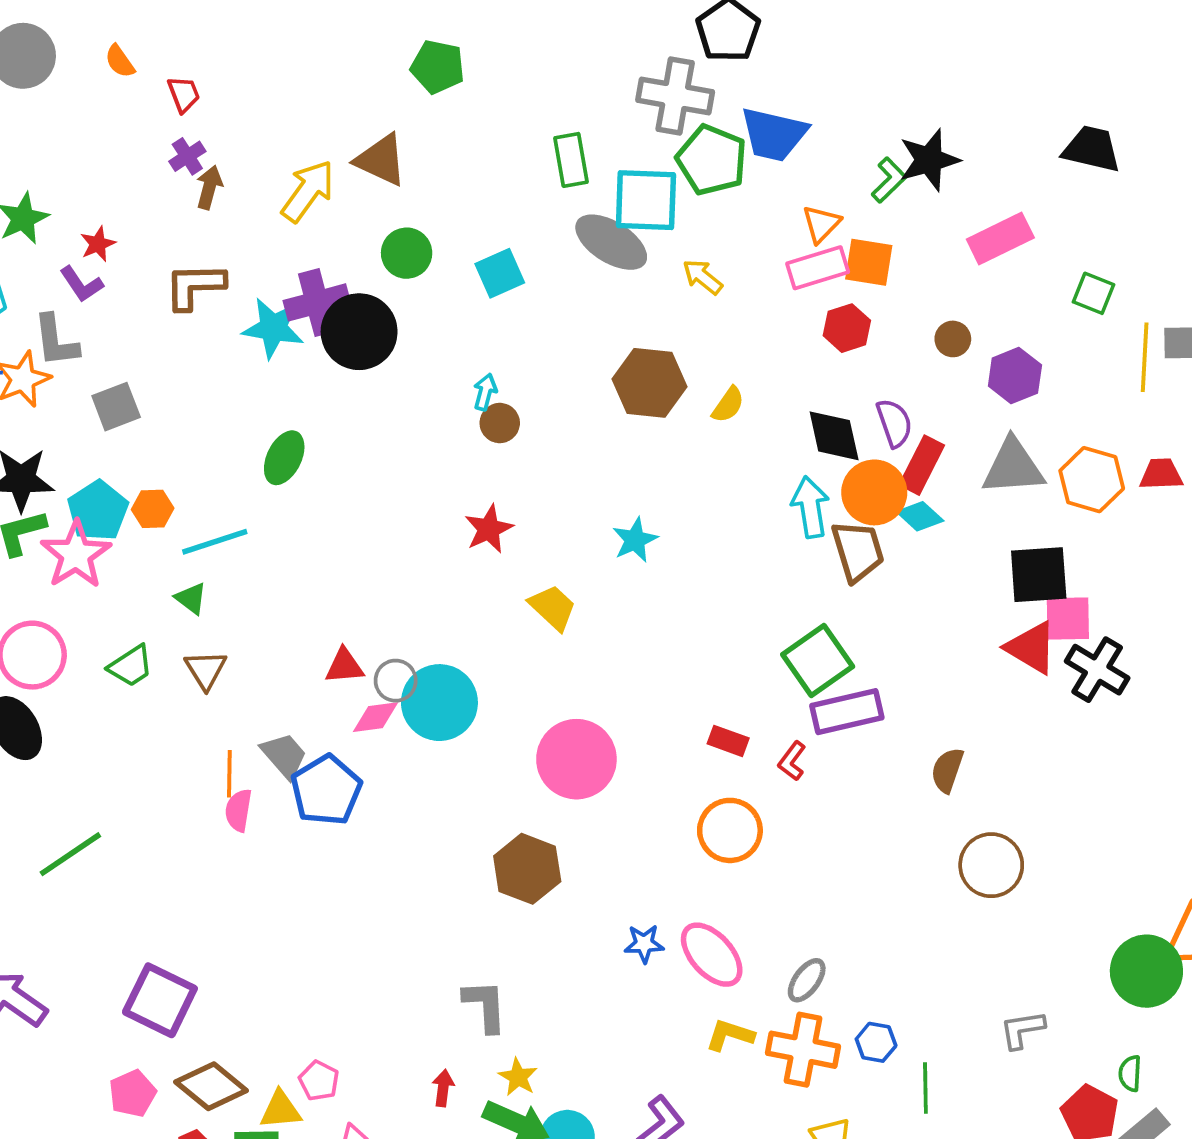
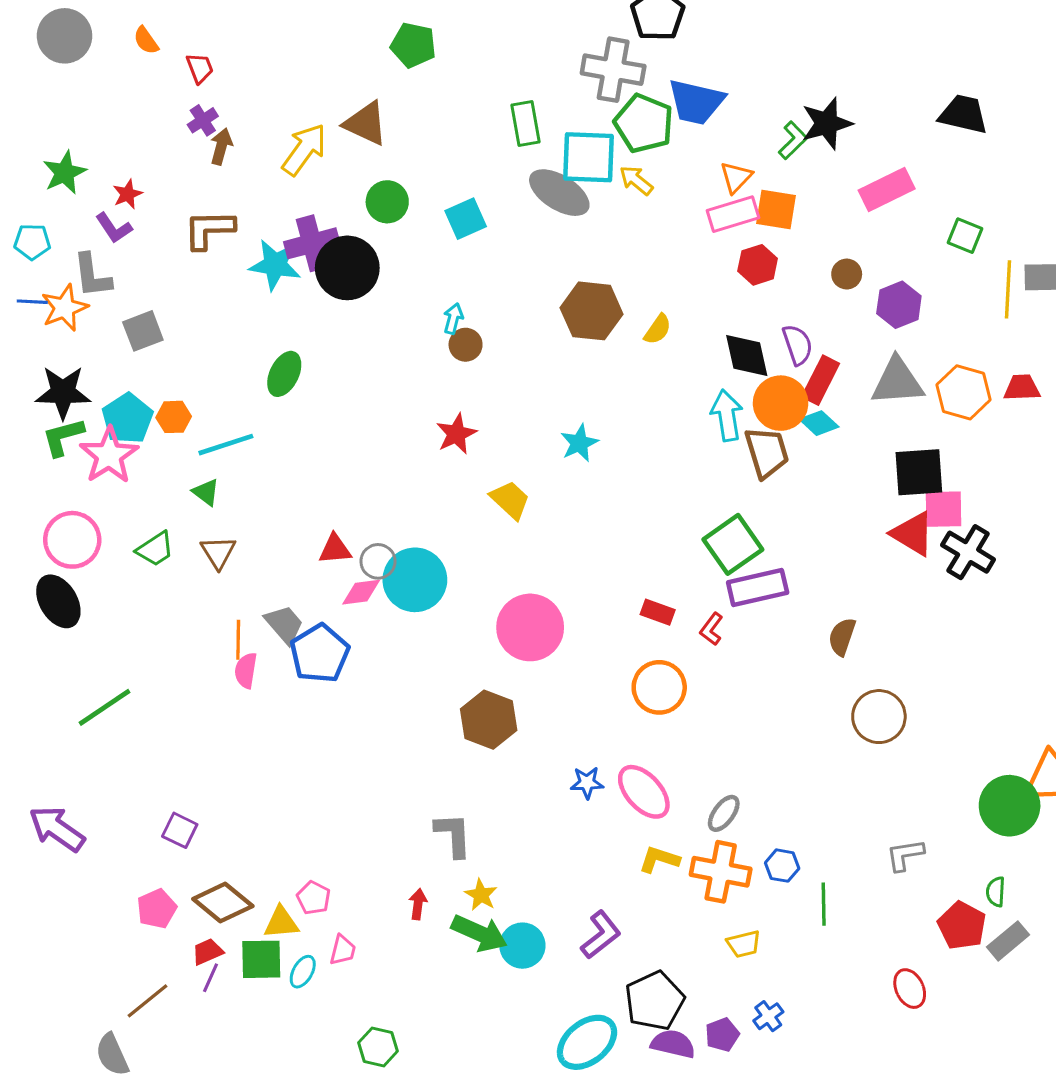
yellow arrow: (703, 277) -> (636, 180), moved
purple square: (160, 1000) -> (180, 830), size x0.6

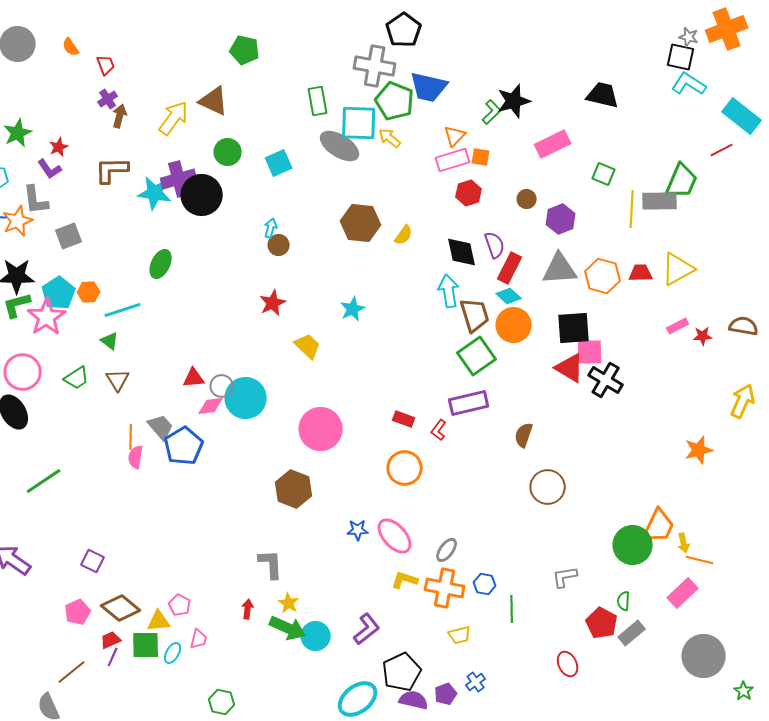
orange square: (776, 209) -> (481, 157), size x0.7
orange circle: (781, 403) -> (514, 325), moved
green square: (733, 544) -> (477, 356), moved

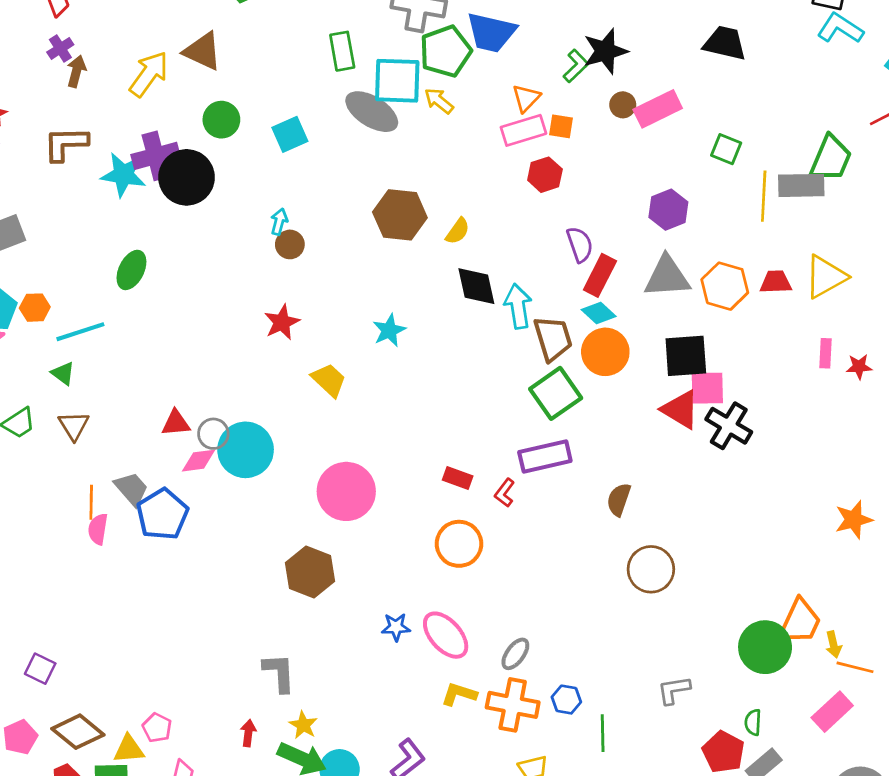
green pentagon: (395, 101) -> (446, 51), turned 30
brown circle: (527, 199) -> (623, 105), moved
black diamond: (462, 252) -> (476, 286), moved
pink rectangle: (678, 326) -> (825, 353), turned -60

